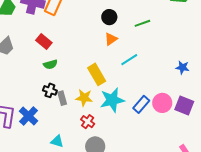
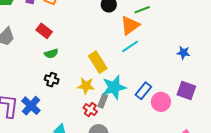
orange triangle: (111, 39) -> (130, 25), moved, size x1.5
gray rectangle: (62, 98) -> (103, 101), moved, turned 40
pink circle: (162, 103) -> (161, 102), moved

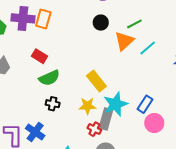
cyan line: (130, 46) -> (148, 48), moved
green semicircle: (51, 54) -> (49, 78), size x1.5
gray rectangle: (103, 101) -> (106, 119), size x1.5
pink circle: (161, 102) -> (154, 123), moved

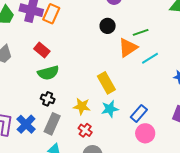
yellow rectangle: (96, 81) -> (106, 83), moved
cyan star: (116, 104) -> (110, 109), size x0.7
gray rectangle: (106, 119) -> (52, 124), moved

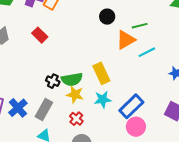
green semicircle: (48, 73) -> (72, 79), moved
black cross: (48, 99) -> (53, 81), moved
blue rectangle: (139, 113) -> (131, 106), size x1.4

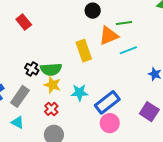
yellow rectangle: (101, 73) -> (84, 51), moved

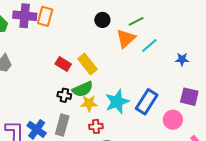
red rectangle: (24, 22) -> (63, 64), moved
yellow rectangle: (84, 51) -> (87, 64), moved
cyan star: (80, 93) -> (117, 102), size x1.4
red cross: (51, 109) -> (96, 126), turned -32
pink circle: (110, 123) -> (173, 120), moved

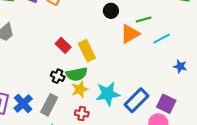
cyan line: (149, 46) -> (162, 38), moved
purple square: (189, 97) -> (166, 104), moved
yellow star: (89, 103) -> (80, 89), turned -30

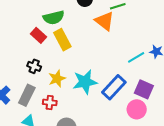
orange triangle: (130, 34) -> (105, 21), turned -50
cyan line: (162, 38) -> (136, 57), moved
green semicircle: (77, 74) -> (54, 18), moved
red cross: (82, 113) -> (50, 102), moved

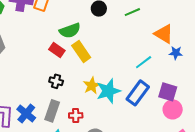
orange triangle: (105, 21) -> (164, 34), moved
cyan line: (136, 57) -> (144, 62), moved
yellow star: (57, 79) -> (92, 86), moved
pink circle: (137, 109) -> (173, 109), moved

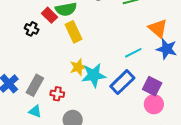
red rectangle: (57, 50) -> (50, 15), moved
blue star: (176, 53) -> (167, 49), size x1.5
black cross: (56, 81) -> (32, 29), moved

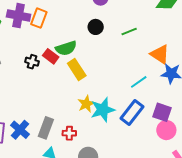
black cross: (32, 29) -> (32, 62), moved

